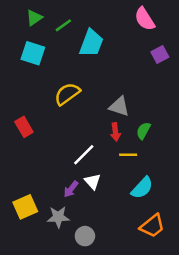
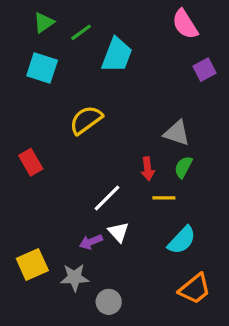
gray triangle: (119, 107) -> (177, 133), moved
purple arrow: (71, 189) -> (91, 242), turned 30

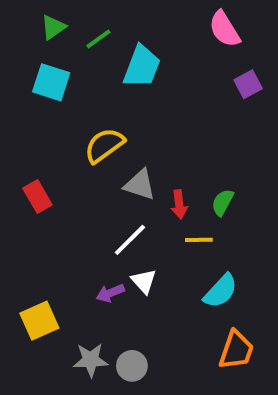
gray triangle: (177, 133) -> (140, 185), moved
gray star: (75, 277) -> (91, 360), moved
orange trapezoid: (195, 289) -> (236, 350), turned -32

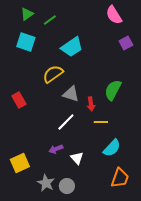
cyan trapezoid: (142, 67) -> (72, 47), moved, turned 35
green semicircle: (223, 202) -> (113, 90), moved, size x1.5
white triangle: (144, 281) -> (77, 158), moved
gray star: (91, 360) -> (46, 183), turned 30

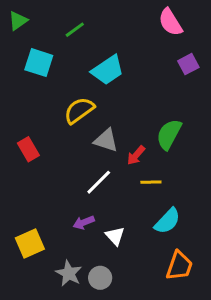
green triangle: (27, 14) -> (18, 21), moved
red arrow: (91, 104) -> (136, 155), turned 48

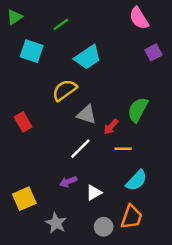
white triangle: (115, 236) -> (94, 193), turned 42
orange trapezoid: (179, 266) -> (132, 217), moved
gray circle: (100, 278) -> (104, 227), moved

